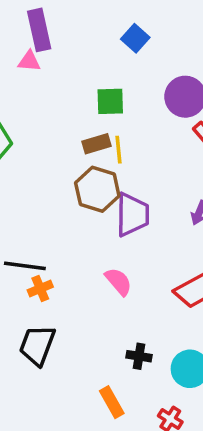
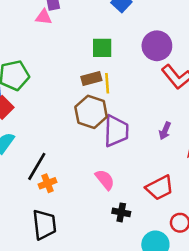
black line: (25, 266) -> (37, 166), turned -68
black trapezoid: (37, 345) -> (44, 225), turned 152
black cross: (139, 356) -> (121, 212), moved

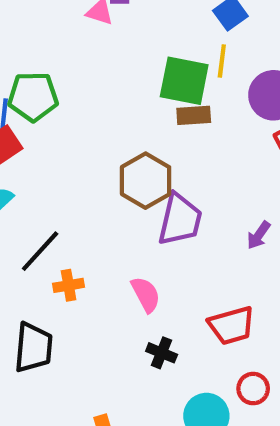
green square: (102, 48) -> (184, 81), size x1.4
brown rectangle: (91, 79) -> (194, 115), moved
yellow line: (107, 83) -> (222, 61), moved
orange cross: (48, 183) -> (69, 285), moved

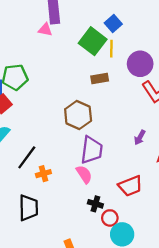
green square: (184, 81) -> (93, 41), moved, turned 32
purple trapezoid: (180, 220) -> (92, 150), moved
red circle: (253, 389) -> (110, 218), moved

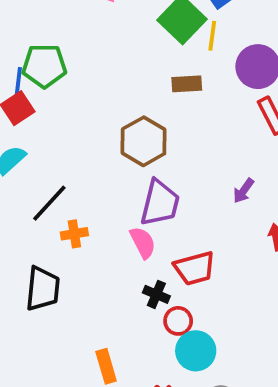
red trapezoid: (130, 186) -> (195, 268), moved

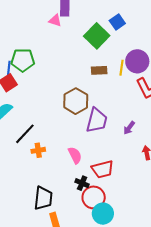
yellow line: (212, 36) -> (121, 68), moved
purple trapezoid: (160, 203) -> (97, 120), moved
black trapezoid: (43, 289) -> (43, 198), moved
red circle: (178, 321) -> (94, 197), size x1.5

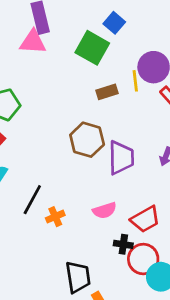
pink triangle: (55, 20) -> (33, 42), size x1.5
pink semicircle: (75, 155) -> (105, 210), turned 114

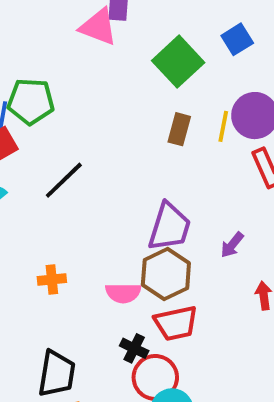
blue square: (114, 23) -> (237, 39), moved
brown rectangle: (107, 92) -> (179, 129), turned -75
brown hexagon: (87, 140) -> (166, 274), moved
black line: (32, 200) -> (64, 180), moved

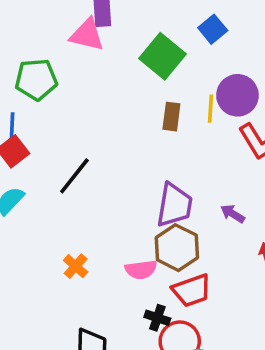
green pentagon: (31, 101) -> (36, 79), moved
purple arrow: (232, 245) -> (233, 214), turned 90
orange cross: (52, 280) -> (76, 266), turned -35

